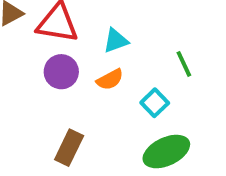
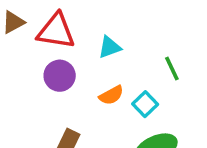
orange semicircle: (110, 80) -> (111, 95), moved

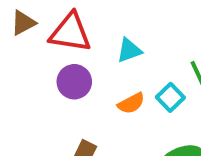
cyan square: (145, 104) -> (170, 97), moved

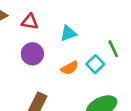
red triangle: (70, 33) -> (30, 22), size x0.6

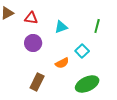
green line: (113, 49) -> (97, 26), moved, turned 40
orange semicircle: (70, 68) -> (62, 63), moved

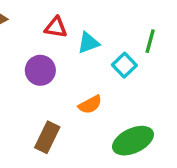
red triangle: (31, 18) -> (56, 27), moved
cyan square: (82, 51) -> (124, 65), moved

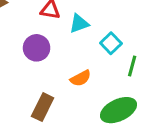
green line: (150, 41) -> (132, 66), moved

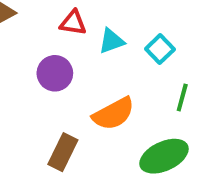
cyan square: (111, 43) -> (160, 49), moved
orange semicircle: (81, 78) -> (113, 114), size x1.5

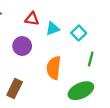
orange semicircle: (113, 114) -> (54, 68), turned 125
brown rectangle: (63, 152) -> (15, 88), moved

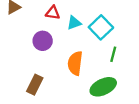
cyan square: (79, 33) -> (101, 27), size x1.5

